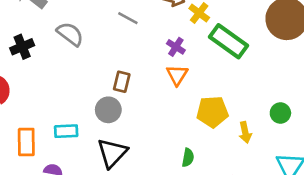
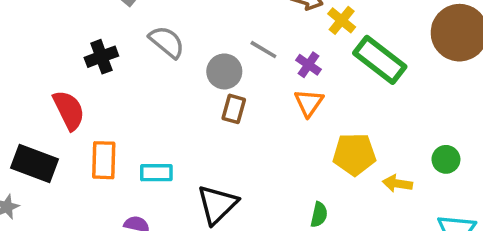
gray line: (128, 18) -> (263, 50), moved
gray circle: (108, 110) -> (224, 71), moved
yellow arrow: (245, 132) -> (397, 184), turned 108
orange rectangle: (26, 142) -> (104, 160), moved

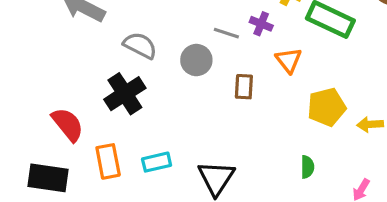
black cross: (101, 57) -> (125, 94), moved, size x1.4
purple cross: (309, 65) -> (261, 24), moved
orange triangle: (309, 103) -> (289, 60), moved
brown rectangle: (234, 109) -> (244, 87), moved

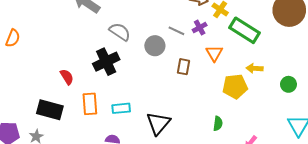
purple cross: (261, 24) -> (200, 28), turned 32
red semicircle: (68, 124) -> (67, 77), size x0.7
yellow arrow: (370, 124) -> (255, 68), moved

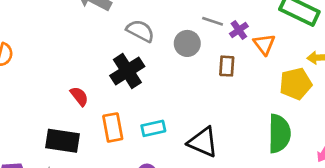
purple cross: (200, 28) -> (239, 30), moved
black triangle: (158, 123) -> (203, 142), turned -40
green semicircle: (218, 124) -> (279, 134), size x2.0

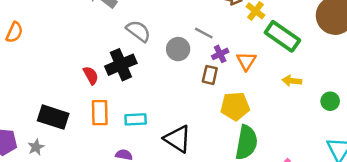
purple cross: (239, 30) -> (220, 54), moved
yellow pentagon: (296, 84) -> (235, 106), moved
red semicircle: (79, 96) -> (91, 75), moved

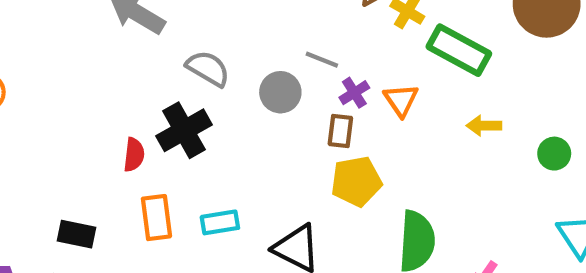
red semicircle: (91, 75) -> (134, 155), turned 42
yellow pentagon: (235, 106) -> (356, 181), moved
black rectangle: (53, 117) -> (77, 234), size x0.7

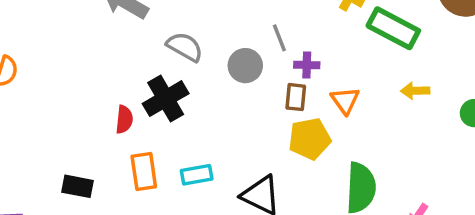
gray line: (322, 60) -> (279, 38), turned 48
purple cross: (354, 93) -> (307, 65), turned 35
orange triangle: (401, 100) -> (345, 100), moved

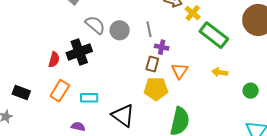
gray circle: (245, 66) -> (120, 30), moved
orange rectangle: (144, 172) -> (60, 91), turned 30

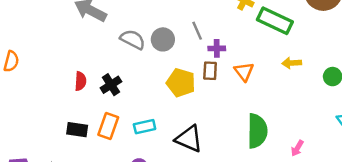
black cross: (79, 52) -> (111, 85), moved, size x0.7
red semicircle: (54, 60) -> (80, 81), moved
yellow pentagon: (156, 89) -> (181, 83), moved, turned 30
black rectangle: (21, 92) -> (77, 130), moved

